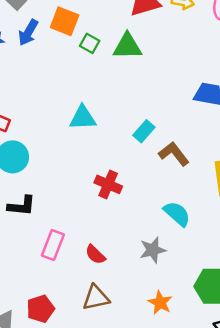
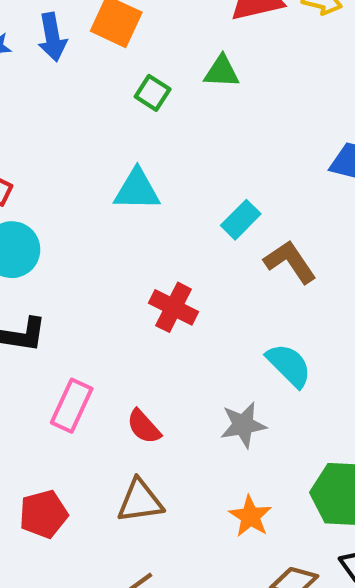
blue arrow: (28, 32) -> (52, 37), turned -44
green square: (90, 43) -> (153, 93), moved
green triangle: (127, 46) -> (222, 72), size x0.7

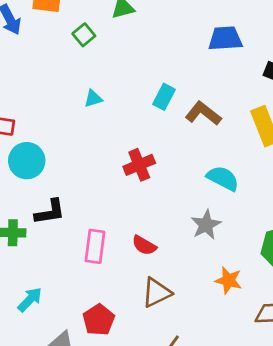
green square: (153, 93) -> (84, 35), turned 35
cyan triangle: (137, 190) -> (93, 99), size x0.6
red cross: (174, 307) -> (139, 165), turned -32

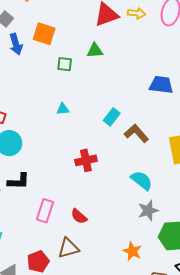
green square: (84, 35) -> (65, 64), turned 35
gray star: (206, 225) -> (148, 211), moved
brown triangle: (156, 293) -> (68, 248), moved

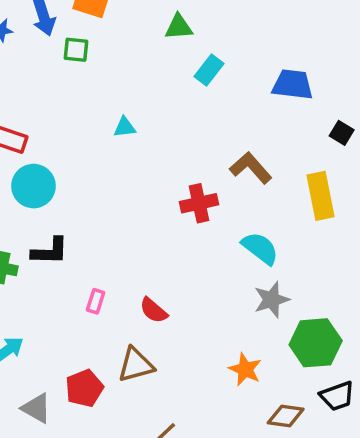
green square: (65, 64) -> (76, 50), moved
cyan rectangle: (112, 117) -> (209, 70), moved
red cross: (86, 160) -> (199, 203), moved
pink rectangle: (45, 211) -> (96, 301), size x0.6

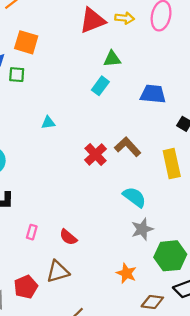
green triangle: (179, 27) -> (112, 59), moved
red cross: (199, 203) -> (96, 154), moved, turned -30

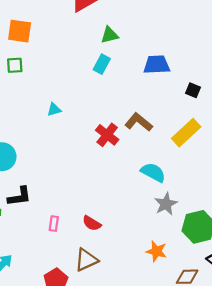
yellow rectangle: (172, 164) -> (186, 133), turned 68

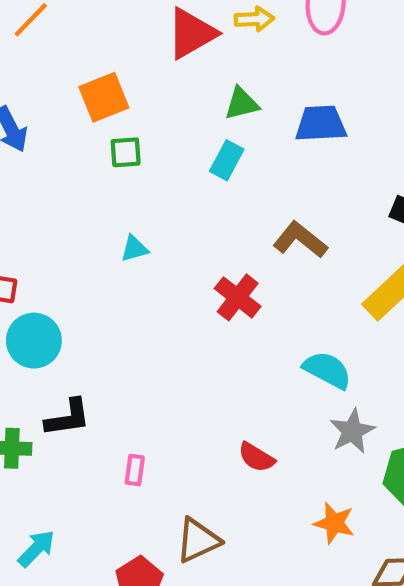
orange square: (20, 31) -> (104, 97), moved, turned -30
green square: (15, 65) -> (126, 152), moved
blue trapezoid: (157, 65) -> (321, 124), moved
brown L-shape: (139, 122) -> (300, 240), moved
red semicircle: (92, 223) -> (256, 457), moved

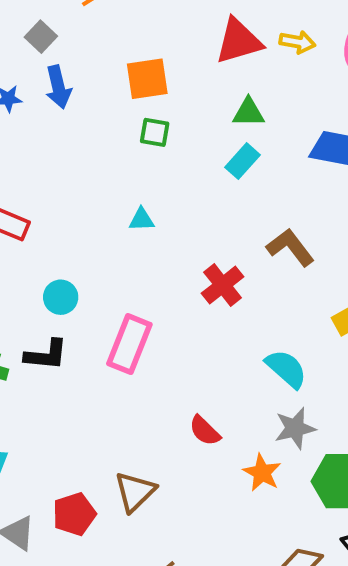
green triangle: (242, 104) -> (248, 113), moved
cyan circle: (34, 341) -> (61, 297), moved, size x0.7
pink rectangle: (135, 470) -> (129, 344), moved, size x2.0
orange star: (334, 523) -> (262, 473), moved
brown triangle: (198, 540) -> (135, 492), turned -33

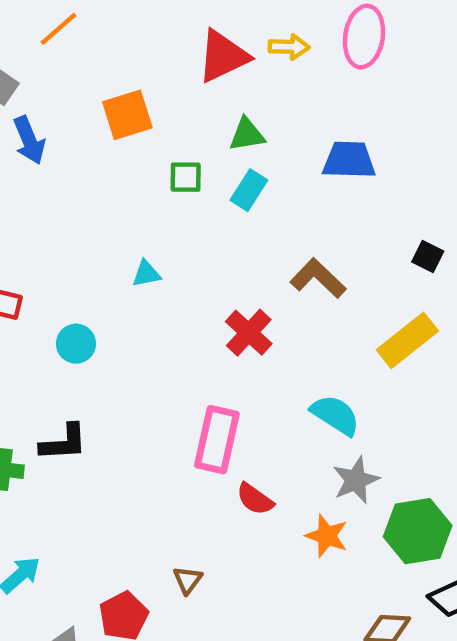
green square: (155, 132) -> (186, 177), moved
cyan circle: (61, 297) -> (76, 344), moved
pink rectangle: (129, 344) -> (217, 440), moved
brown triangle: (135, 492) -> (188, 580), size x0.6

